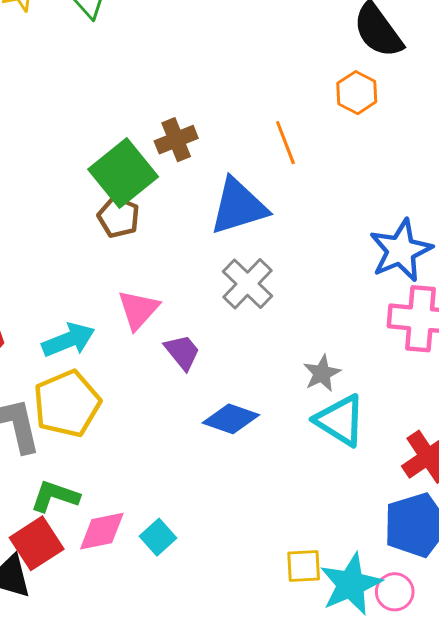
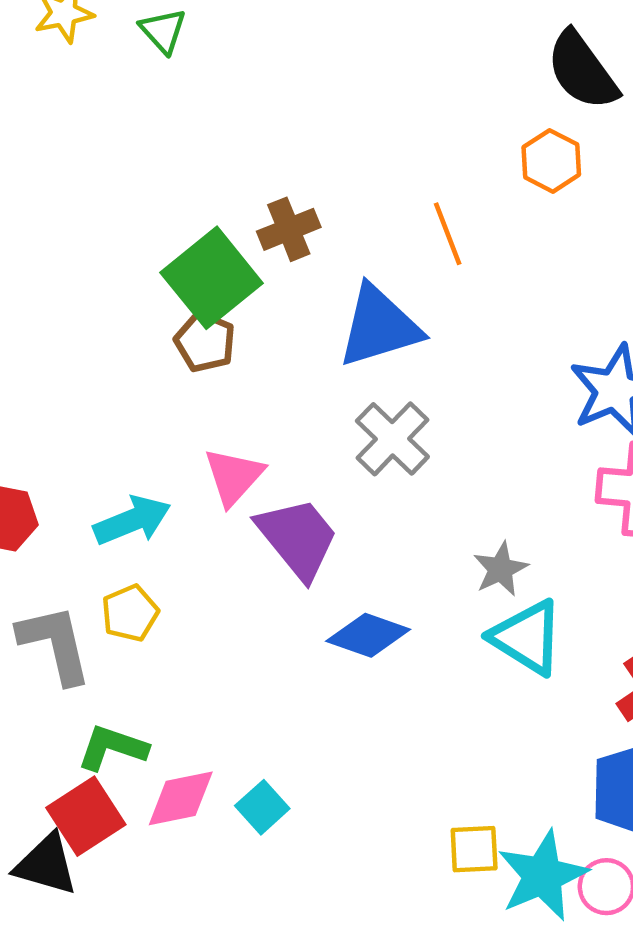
purple trapezoid: (182, 352) -> (298, 538), size x1.6
yellow pentagon: (67, 404) -> (130, 613), size x0.6

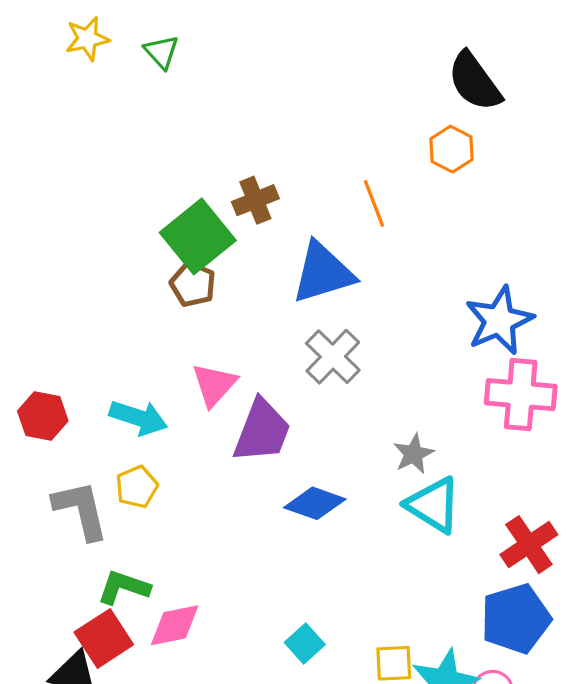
cyan arrow: (132, 520) -> (138, 418), turned 40
purple trapezoid: (298, 538) -> (262, 431), turned 60
cyan square: (262, 807) -> (305, 643), moved

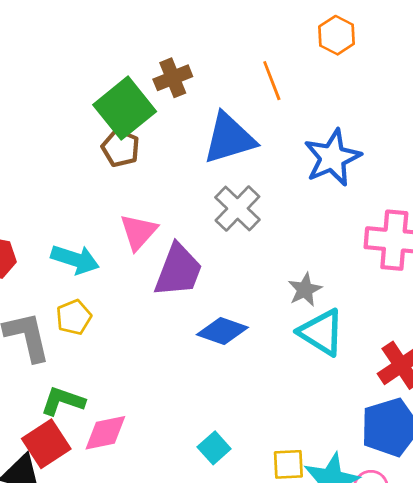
blue star: (499, 320) -> (332, 158), moved

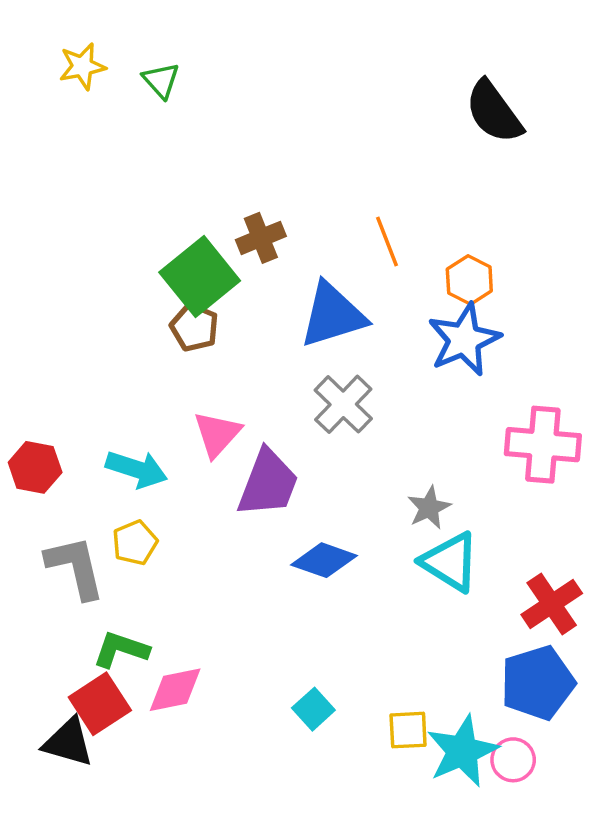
orange hexagon: (337, 35) -> (469, 280), moved

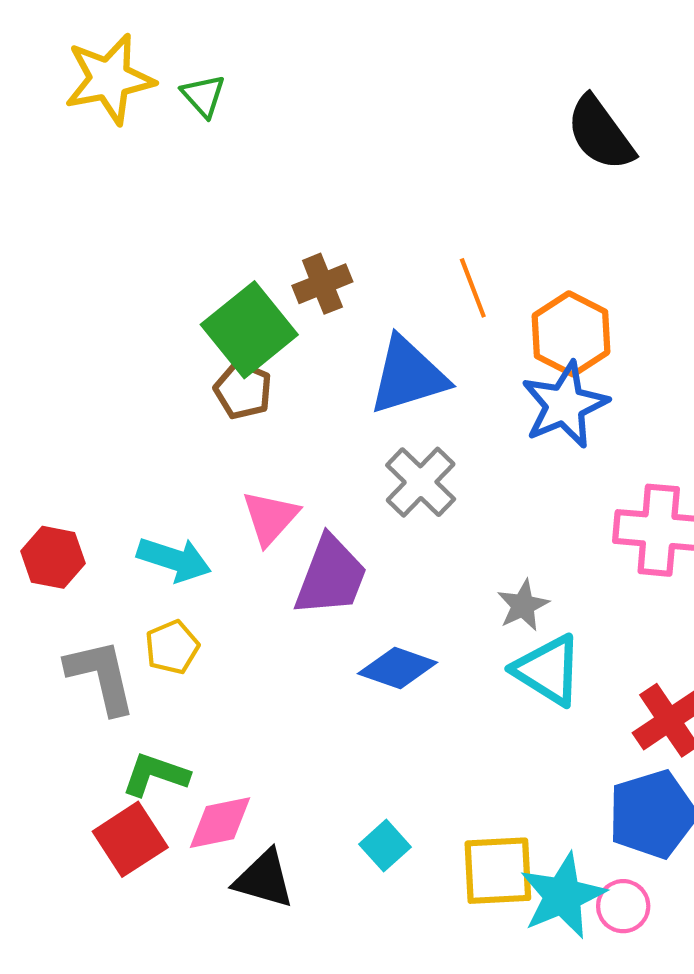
yellow star: (82, 66) -> (109, 79), size x1.6
orange hexagon: (469, 280) -> (571, 334), size x1.4
yellow square: (408, 730) -> (498, 871), size x1.5
black triangle: (68, 742) -> (264, 879), moved

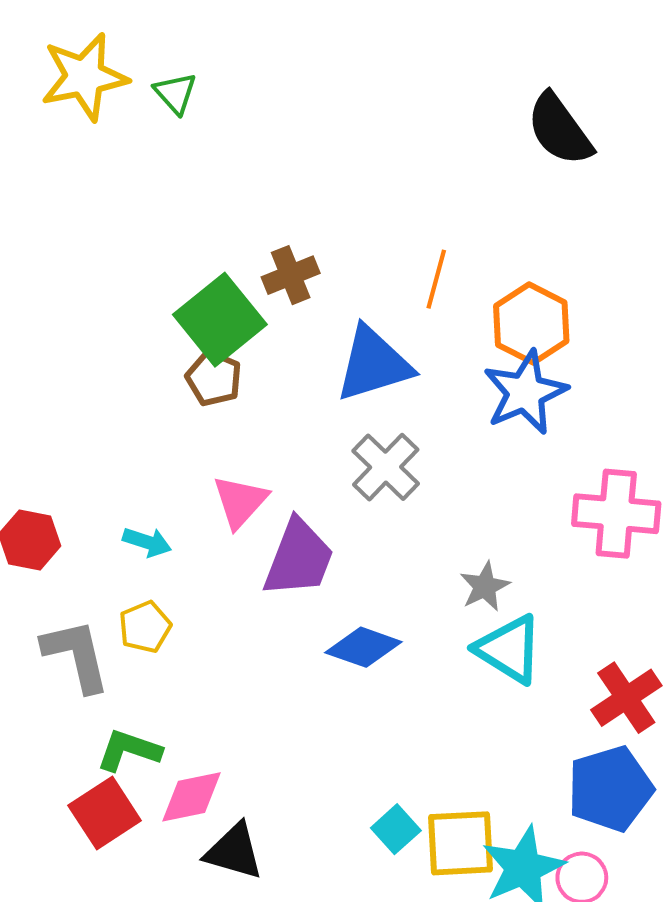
orange line: (473, 288) -> (436, 279), turned 36
cyan arrow: (174, 559) -> (147, 542), size x0.7
cyan square: (385, 846) -> (396, 829), moved

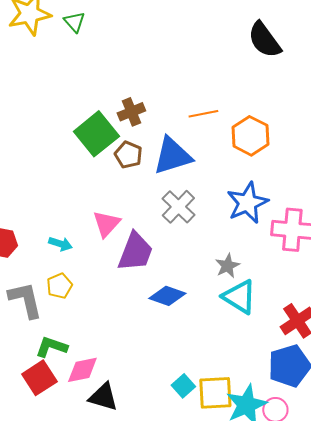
orange line: (436, 279) -> (203, 114), turned 64
brown pentagon: (214, 378) -> (128, 155), moved
blue star: (525, 392) -> (247, 203), moved

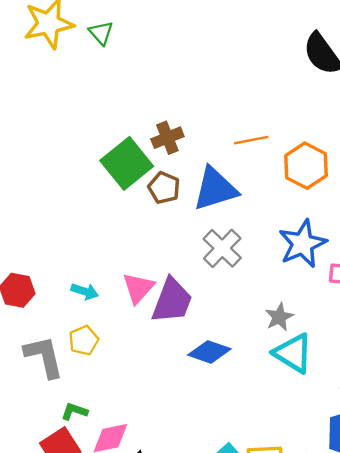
pink triangle: (106, 224) -> (138, 288), moved
green L-shape: (51, 347) -> (74, 411), size x0.7

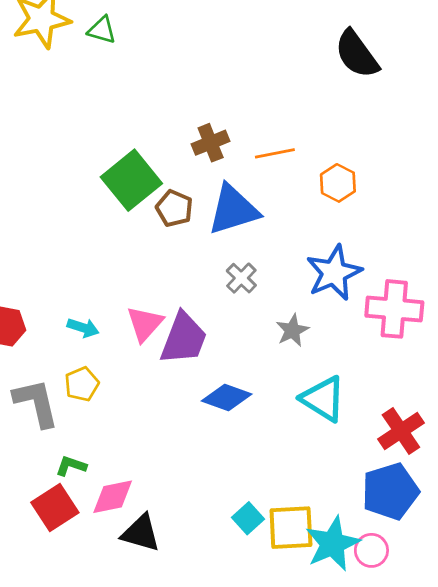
green triangle: (101, 33) -> (102, 30), turned -32
brown cross: (167, 138) -> (211, 143), moved
orange hexagon: (306, 166) -> (338, 183), size x0.7
gray cross: (222, 248) -> (241, 278), size x0.7
gray star: (279, 317) -> (292, 330), moved

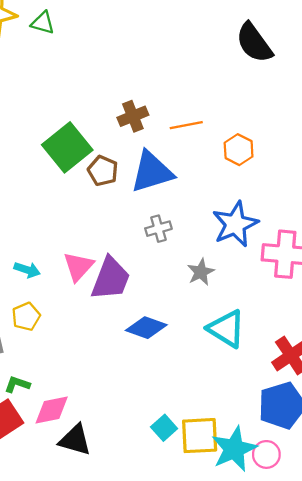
gray cross: (241, 278) -> (158, 229), turned 30

